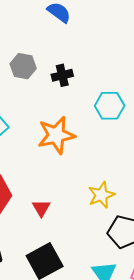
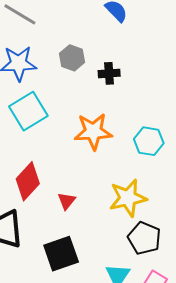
cyan hexagon: (110, 106) -> (149, 141), moved
yellow star: (101, 195) -> (128, 198), size x1.4

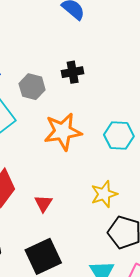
gray hexagon: (72, 58) -> (32, 87), moved
yellow star: (128, 198) -> (104, 194), size x0.7

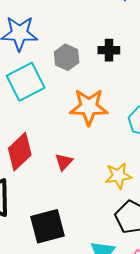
red triangle: (43, 203) -> (64, 162), moved

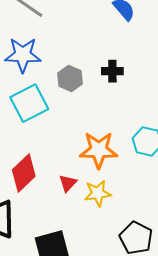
orange star: (89, 107) -> (99, 150), moved
yellow star: (118, 176) -> (98, 193), moved

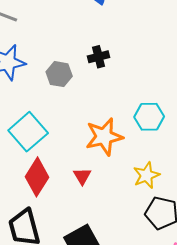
cyan square: (29, 103) -> (28, 132), moved
yellow star: (98, 193) -> (146, 175), moved

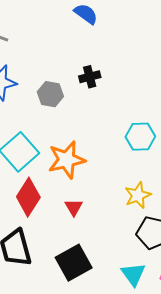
orange star: (104, 137) -> (67, 160), moved
red triangle: (82, 176) -> (74, 207), moved

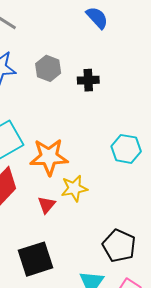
gray hexagon: (50, 94) -> (48, 68), moved
yellow star: (138, 195) -> (74, 188), moved

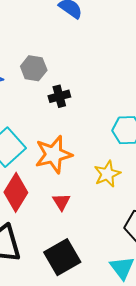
black cross: (88, 80) -> (59, 96), moved
yellow star: (74, 188) -> (107, 174), moved

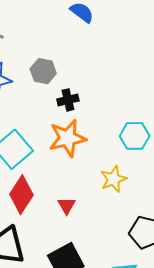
orange star: (54, 154) -> (67, 138), moved

